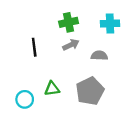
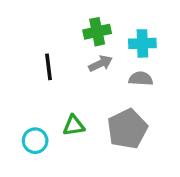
cyan cross: (110, 24) -> (142, 43), moved

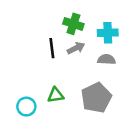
green cross: (97, 32) -> (73, 24), turned 30
black line: (49, 67) -> (52, 48), moved

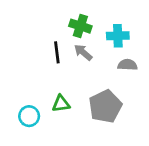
gray arrow: (76, 48) -> (83, 52), turned -114
gray semicircle: (106, 60) -> (128, 65), moved

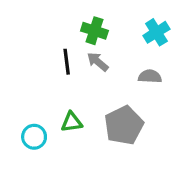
cyan cross: (118, 36) -> (156, 32), moved, turned -30

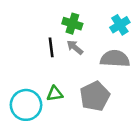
gray semicircle: (150, 76) -> (115, 59), size x1.6
cyan circle: (34, 137) -> (26, 105), size x1.6

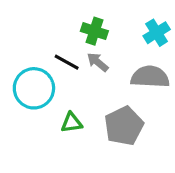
black line: (51, 47) -> (67, 62), turned -54
cyan circle: (26, 105) -> (34, 88), moved

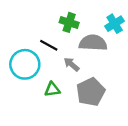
gray arrow: (98, 62) -> (71, 64), moved
gray semicircle: (150, 77) -> (93, 43), moved

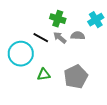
gray semicircle: (93, 43) -> (78, 36), size x0.6
gray arrow: (71, 64) -> (60, 38), moved

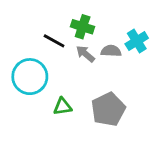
cyan cross: (96, 20) -> (137, 41), moved
black line: (41, 38) -> (54, 41), moved

